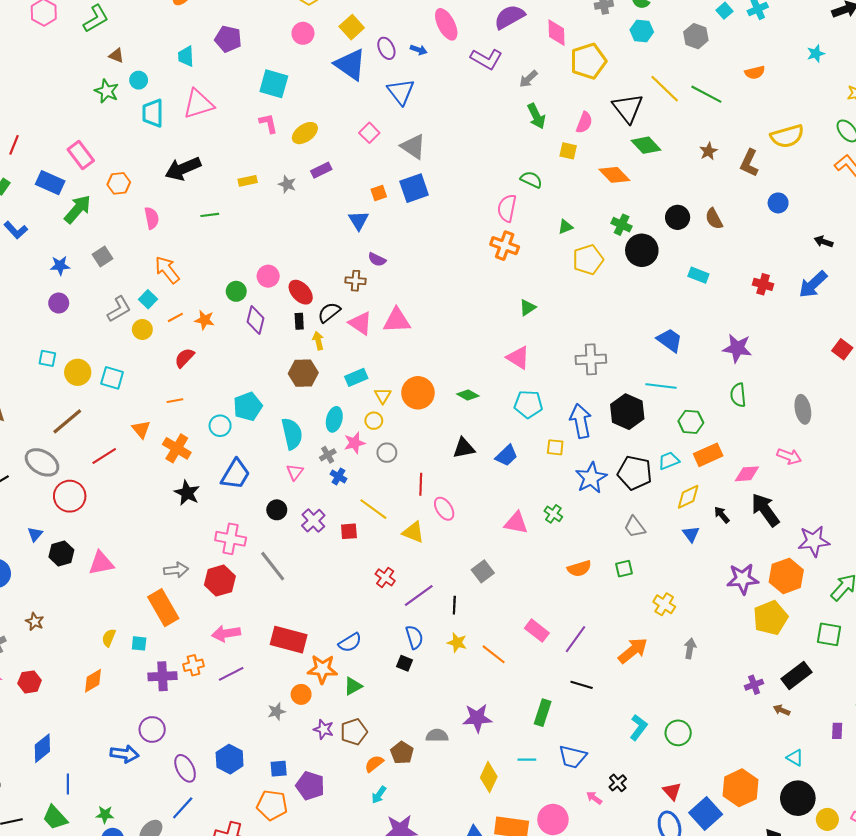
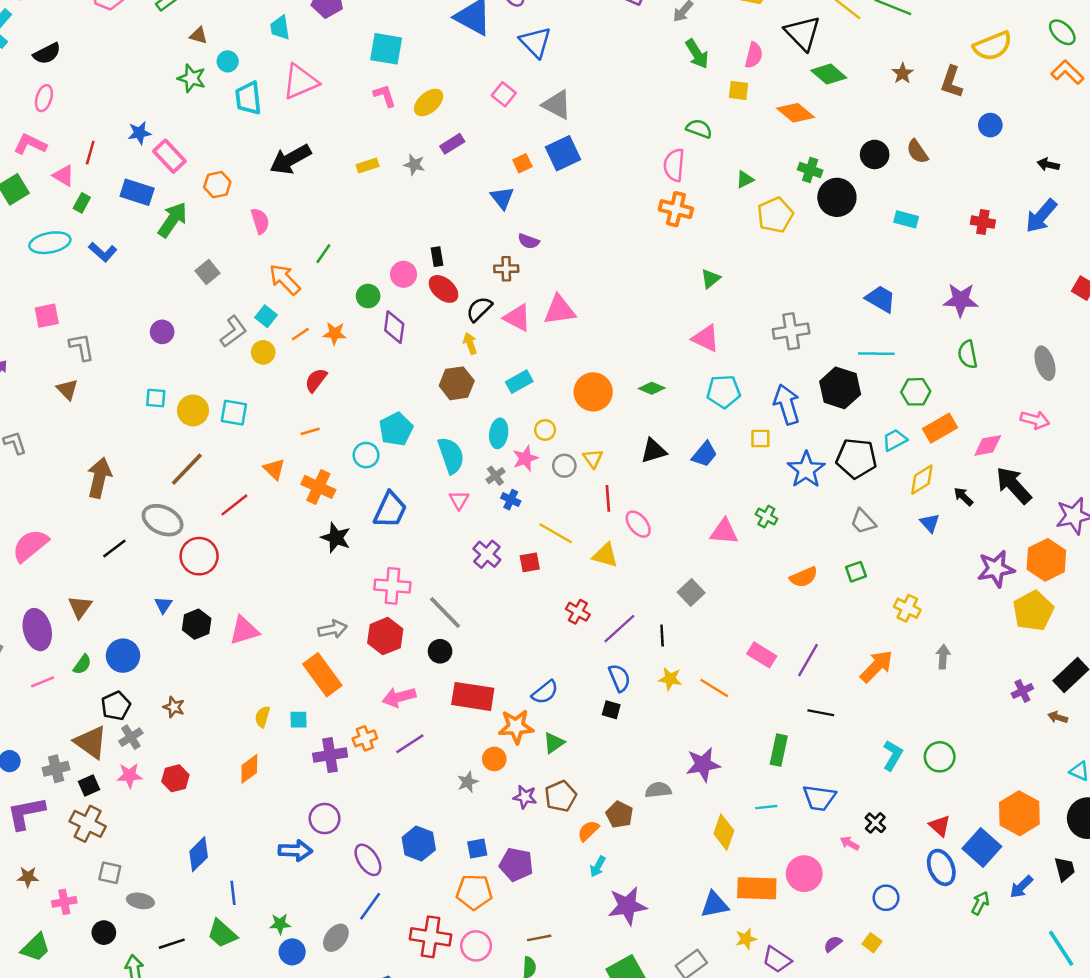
green line: (210, 215) -> (323, 254), moved, turned -42
blue star: (60, 266) -> (139, 133), moved
black rectangle: (299, 321) -> (437, 257), moved
yellow triangle: (383, 396) -> (593, 458), moved
black circle: (277, 510) -> (440, 651), moved

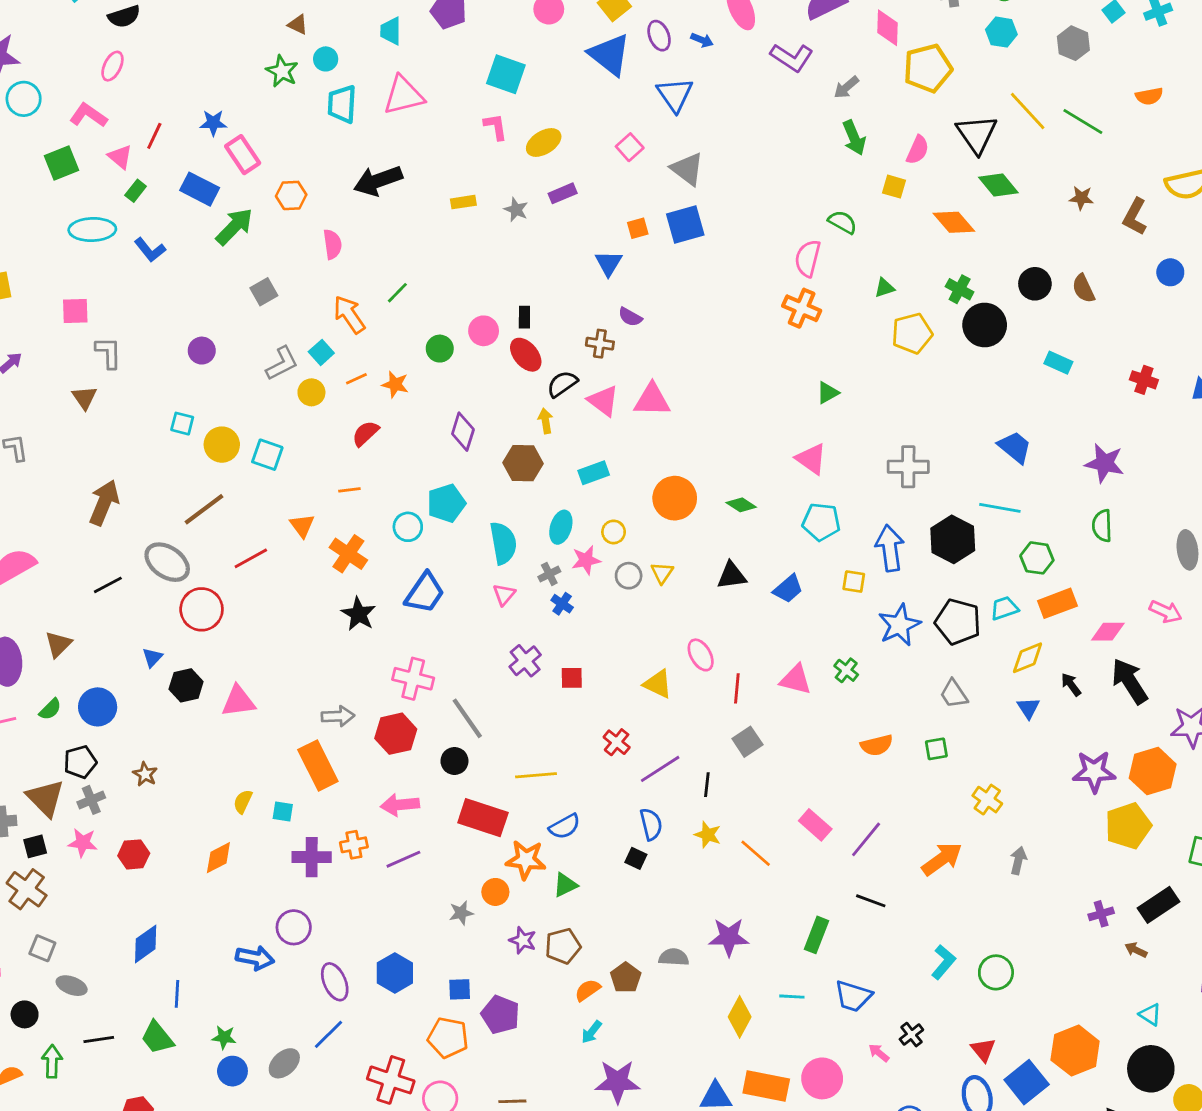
brown star: (903, 73) -> (1081, 198), turned 30
purple diamond: (394, 327) -> (463, 432), moved
red line: (608, 498) -> (737, 688), moved
yellow line: (556, 533) -> (536, 775), moved, turned -44

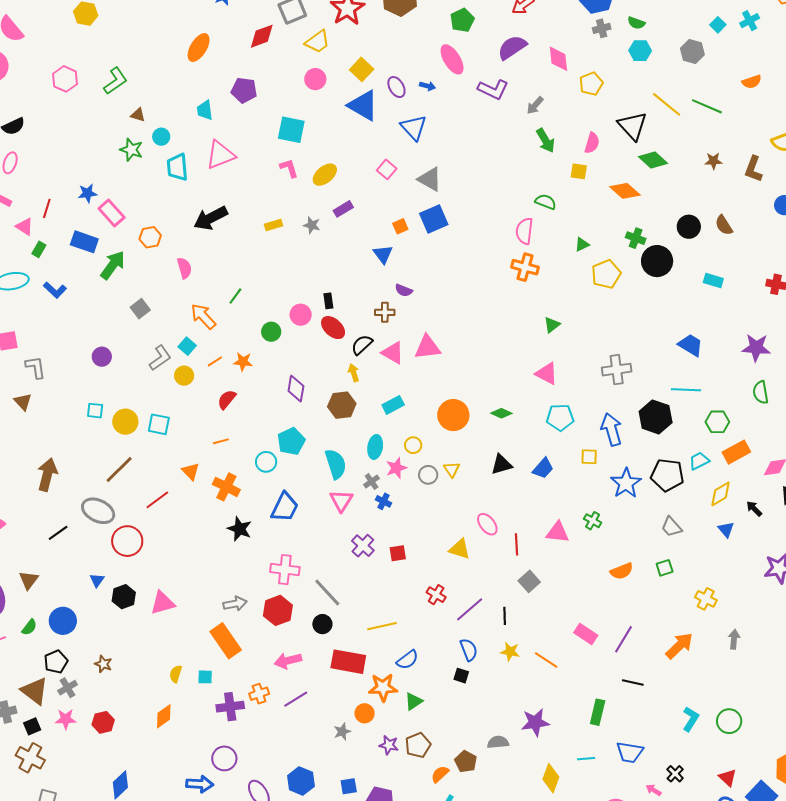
yellow pentagon: (928, 68) -> (591, 84), size x0.7
pink triangle: (504, 595) -> (341, 501), size x1.4

